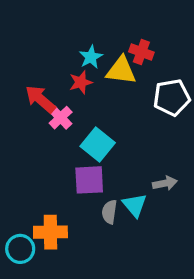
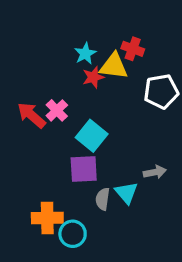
red star: (81, 82) -> (93, 77), moved
red arrow: (40, 99) -> (31, 115), moved
cyan circle: (20, 249) -> (73, 234), moved

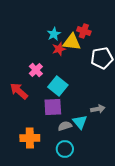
red arrow: (31, 115) -> (19, 91), moved
gray semicircle: (103, 199) -> (65, 126), turned 64
cyan circle: (73, 234) -> (65, 149), moved

